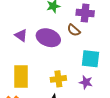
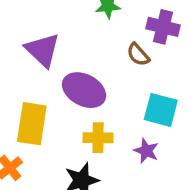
purple triangle: (21, 35) -> (43, 50), size x1.5
purple ellipse: (48, 38) -> (84, 90), moved

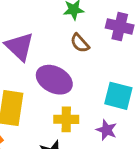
brown semicircle: (138, 55) -> (80, 43), moved

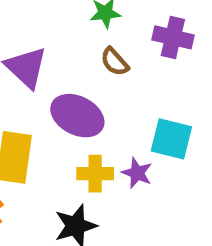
purple star: (106, 130) -> (137, 173), moved

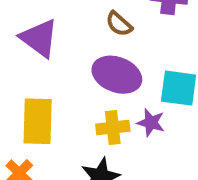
purple ellipse: (77, 116) -> (117, 75), moved

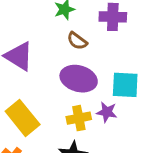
yellow rectangle: (38, 121) -> (23, 118), turned -36

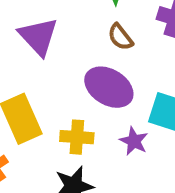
yellow cross: (79, 118) -> (77, 137), moved

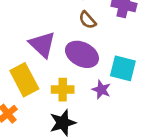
purple triangle: (38, 36) -> (42, 45), moved

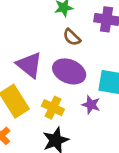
yellow cross: (63, 90) -> (53, 108), turned 30

